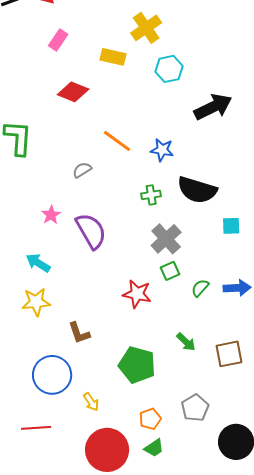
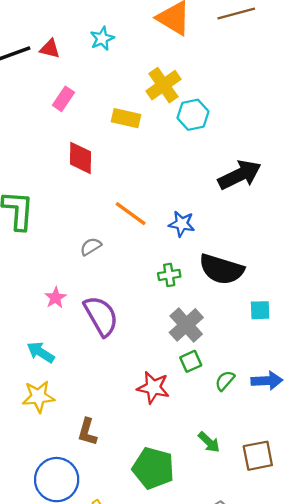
cyan hexagon: (169, 69) -> (193, 115), moved
red diamond: (73, 92) -> (80, 158), turned 68
brown L-shape: (79, 333) -> (87, 432), turned 35

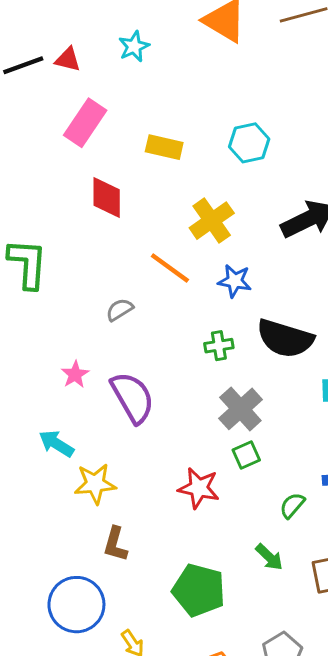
yellow cross: (163, 85) -> (212, 221), moved
pink rectangle: (63, 99) -> (85, 123), size x1.5
green semicircle: (225, 381) -> (292, 505), moved
yellow star: (38, 397) -> (95, 484), moved

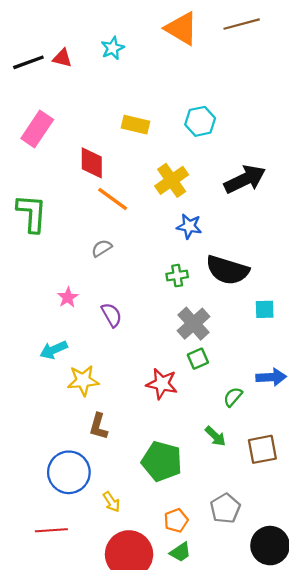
pink rectangle: (85, 123) -> (37, 129), moved
orange line: (170, 268) -> (113, 199), moved
purple semicircle: (133, 397) -> (112, 315), size x0.6
cyan arrow: (56, 443) -> (54, 350), turned -56

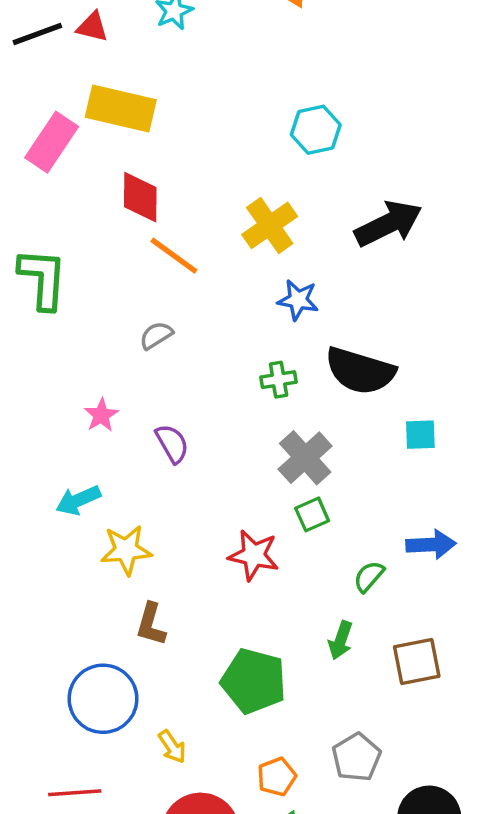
yellow rectangle: (136, 125) -> (121, 108), moved, size x1.5
green arrow: (215, 436) -> (341, 640), turned 65

